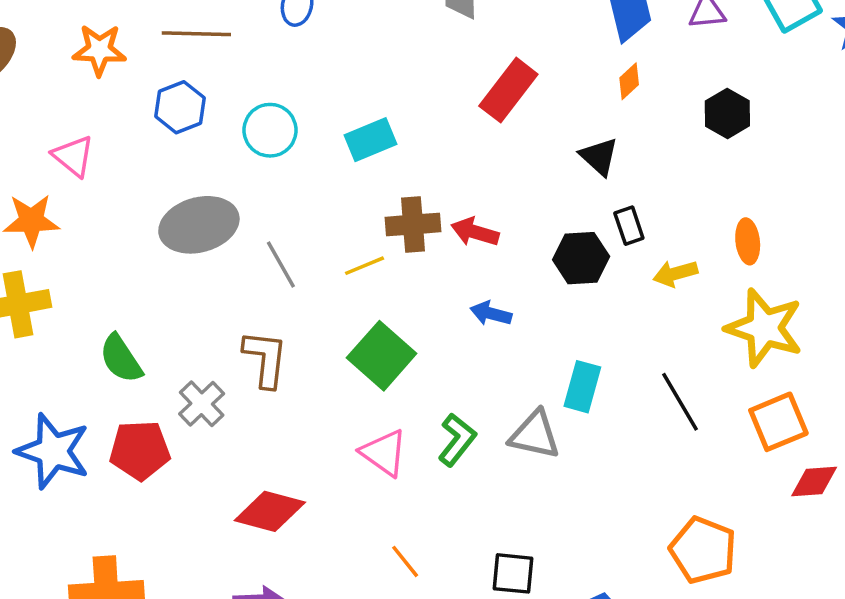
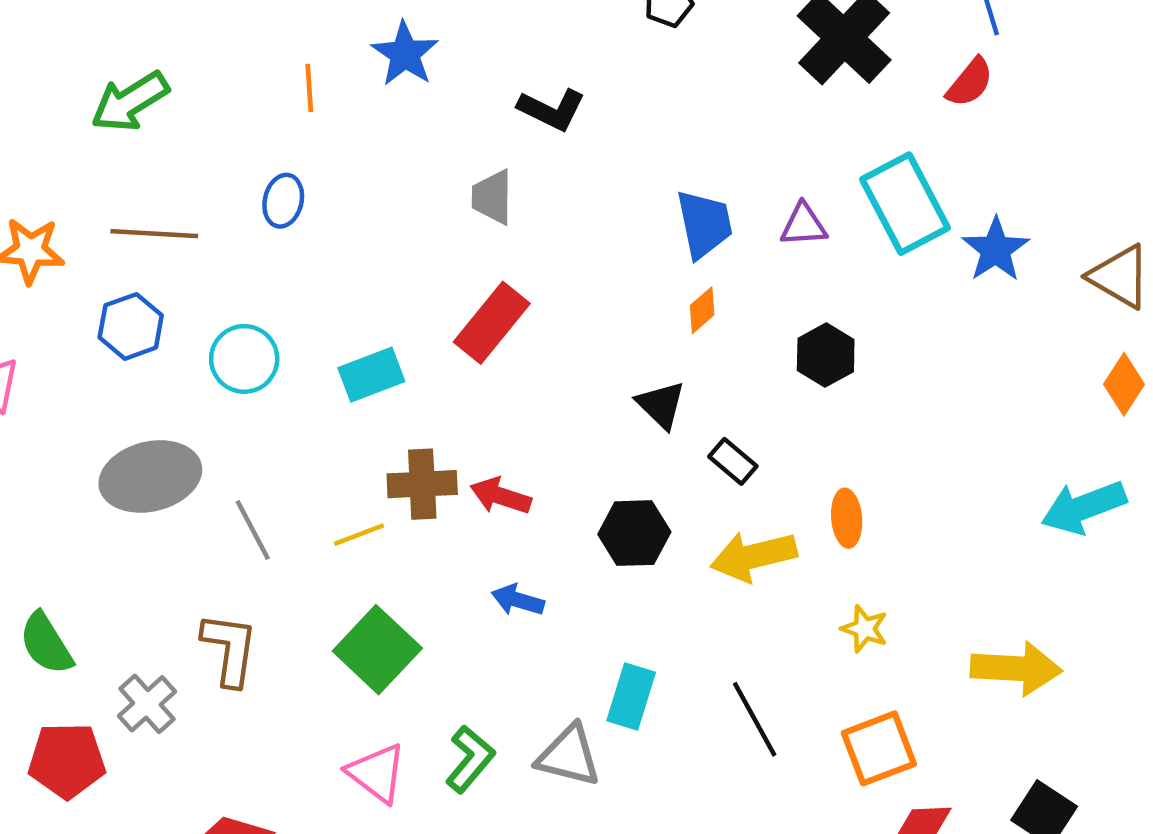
red rectangle: (508, 90) -> (492, 323), moved
black rectangle: (629, 226) -> (733, 461), moved, turned -33
yellow arrow: (675, 274) -> (754, 556), size x1.5
yellow star: (764, 328) -> (864, 629), size x0.5

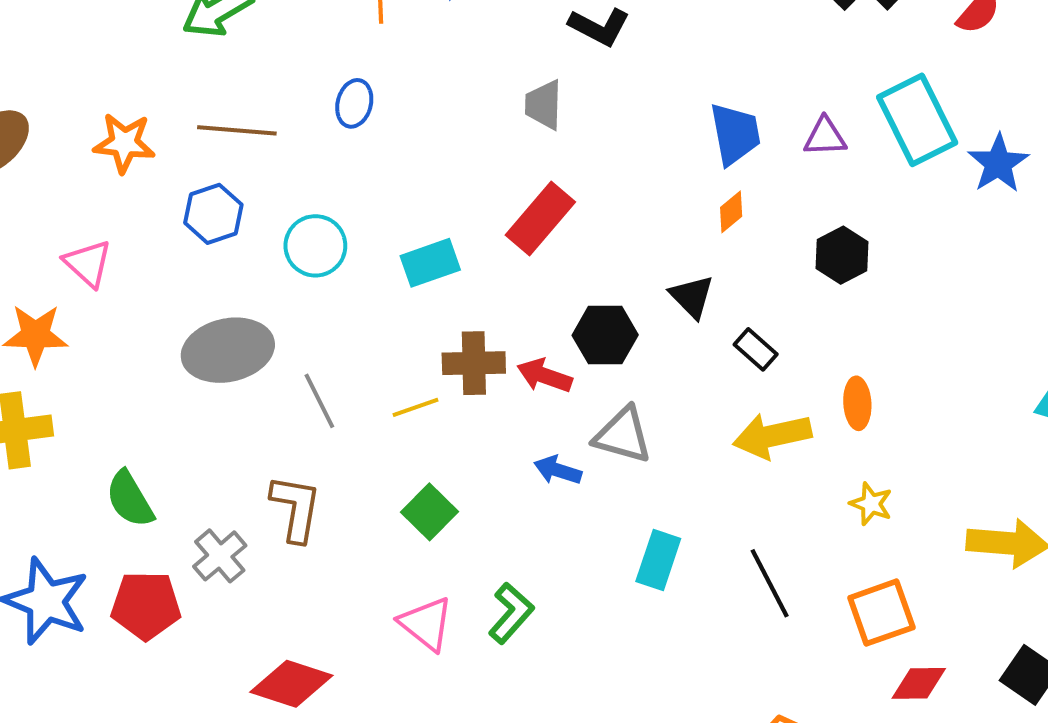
black hexagon: (634, 533) -> (605, 335), moved
green square: (377, 650) -> (430, 512), size x0.7
gray triangle: (569, 756) -> (623, 435), moved

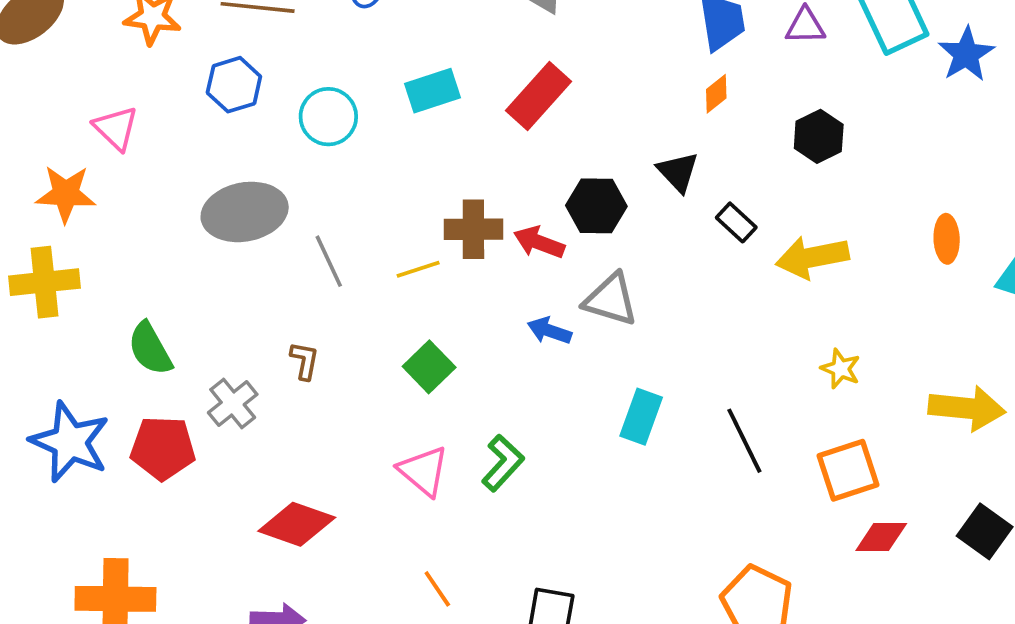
cyan rectangle: (430, 263) -> (433, 91), moved
orange ellipse: (857, 403) -> (947, 239), moved
yellow arrow: (772, 436) -> (812, 257), moved
brown L-shape: (296, 508) -> (305, 361), size x0.6

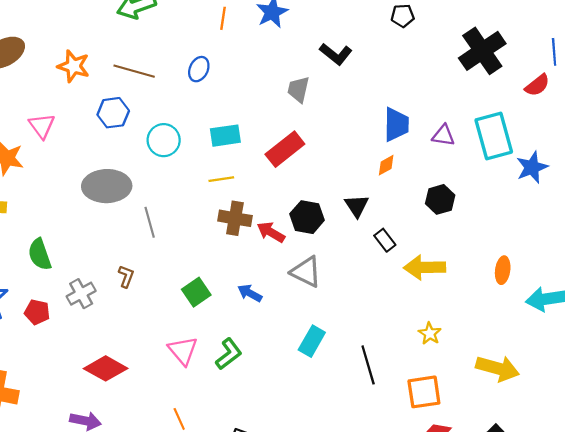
yellow line: (418, 269) -> (221, 179), moved
blue arrow: (549, 331) -> (250, 293), moved
red pentagon: (163, 448) -> (37, 312), size x0.7

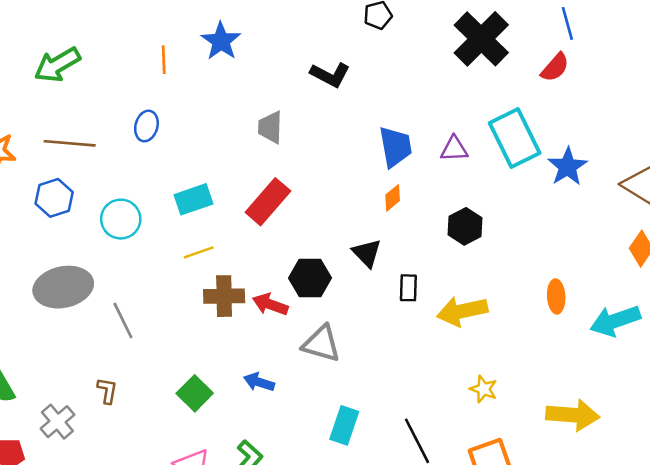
black L-shape: (336, 54) -> (330, 75), moved
black rectangle: (385, 240) -> (408, 288), turned 50

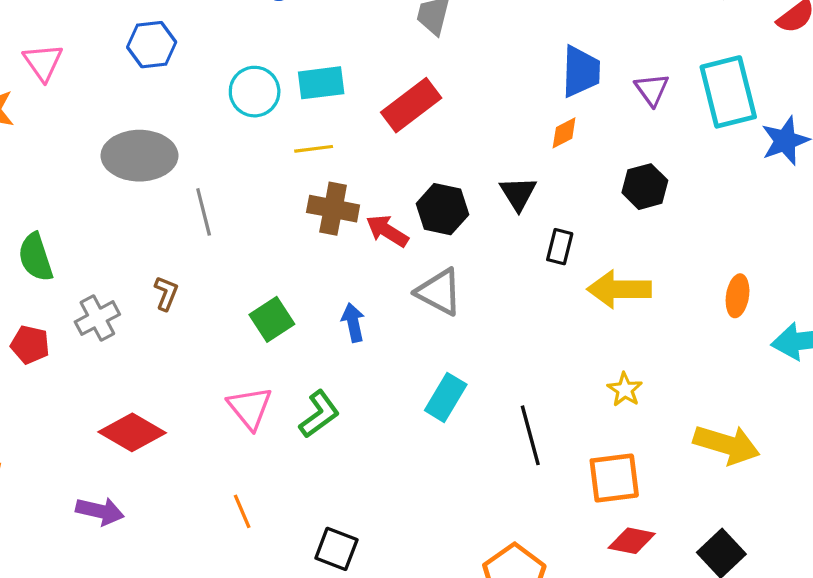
purple triangle: (454, 149) -> (652, 90), turned 44
cyan circle: (121, 219) -> (255, 92), moved
blue arrow: (259, 382) -> (353, 323), turned 48

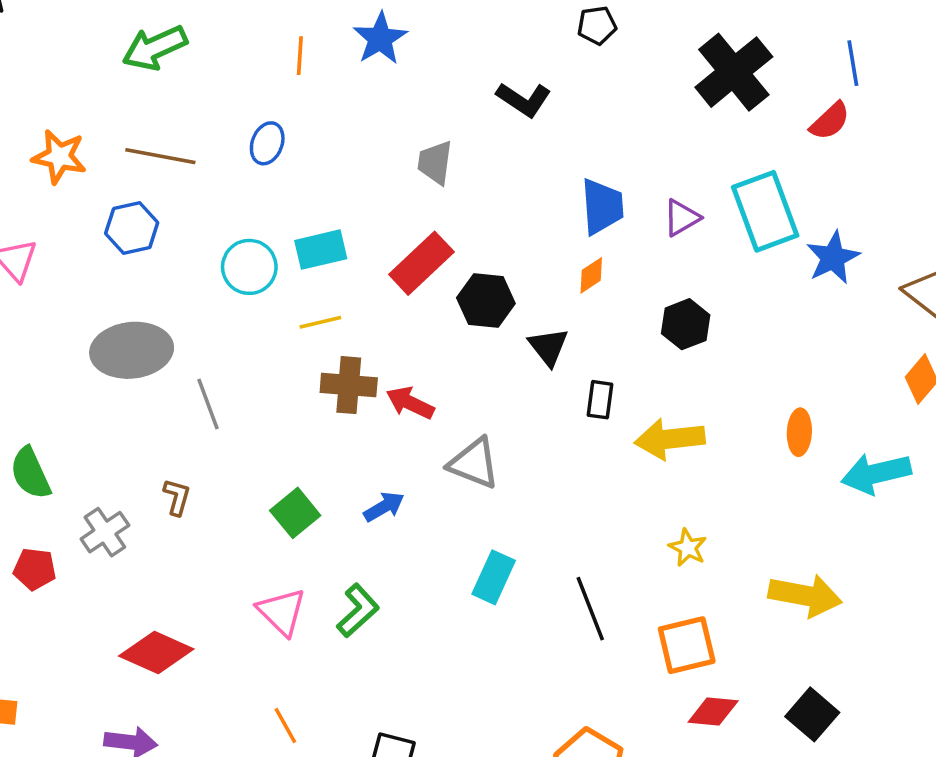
purple triangle: (652, 90) -> (682, 218), turned 42
black hexagon: (442, 209) -> (486, 301), moved
blue arrow: (353, 323) -> (384, 507), turned 78

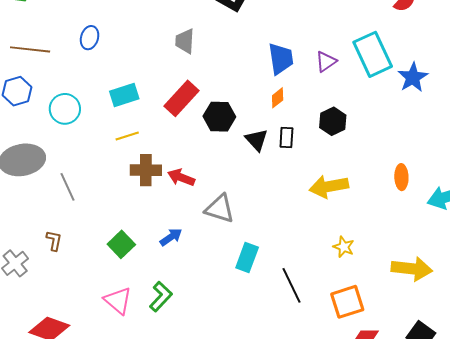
cyan circle: (249, 267) -> (65, 109), moved
black rectangle: (600, 400) -> (286, 137), moved
cyan rectangle: (494, 577) -> (247, 257), moved

